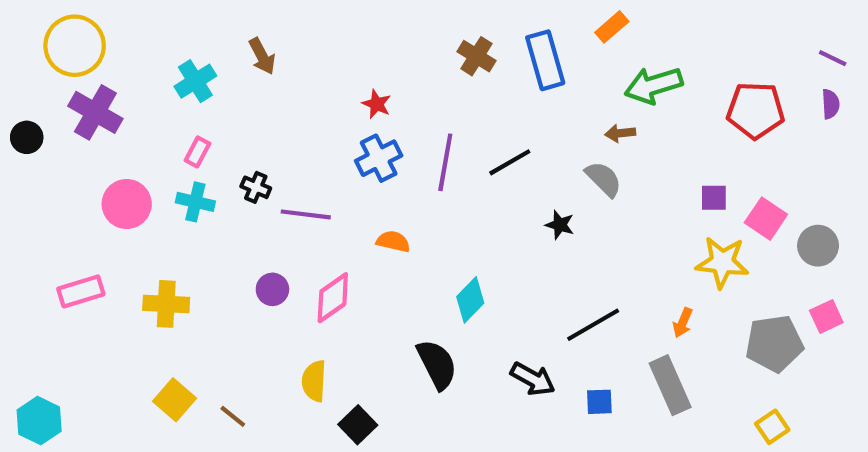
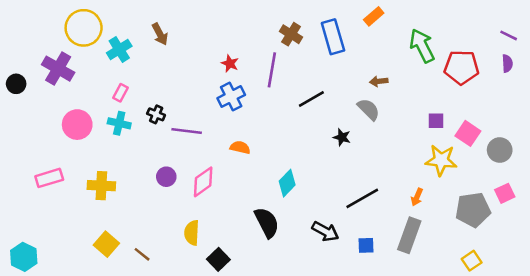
yellow circle: (75, 46) -> (84, 28), moved
green arrow: (654, 85) -> (422, 46), moved, turned 80
purple line: (445, 162) -> (272, 70), moved
gray rectangle: (670, 385) -> (409, 235), turned 44

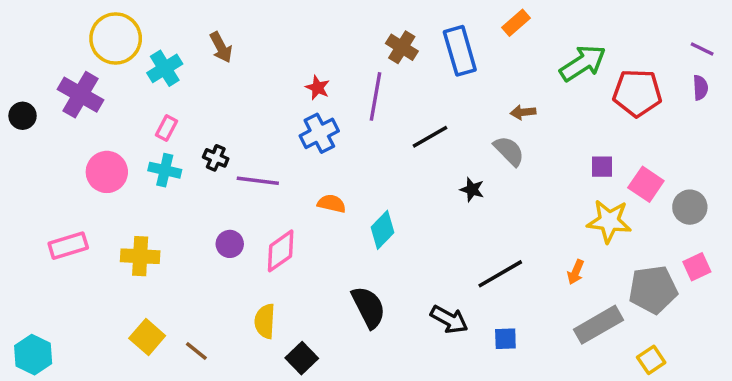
green arrow: (422, 46) -> (583, 63), turned 84
cyan diamond: (287, 183) -> (383, 230), moved
gray rectangle: (409, 235) -> (599, 325), moved, turned 40

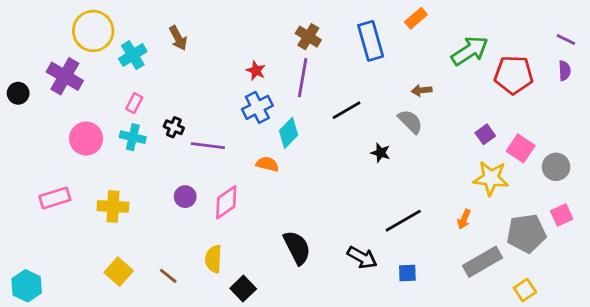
brown cross: (402, 47) -> (308, 37), moved
purple square: (602, 167) -> (485, 134), turned -36
cyan diamond: (383, 230) -> (289, 133), moved
brown line: (196, 351) -> (168, 276), moved

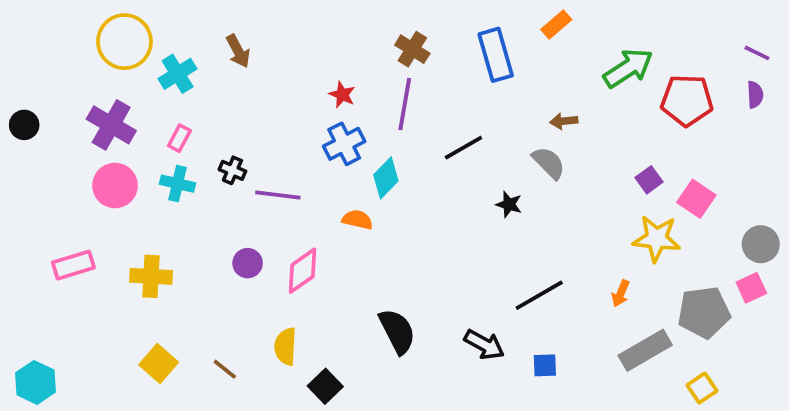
purple cross: (65, 76) -> (111, 125), moved
gray circle: (556, 167) -> (761, 244), moved

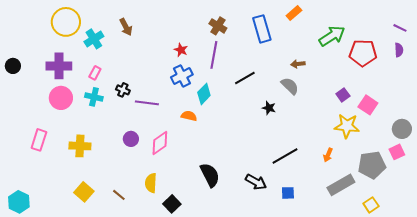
purple cross: (111, 125) -> (59, 66), turned -30
pink rectangle: (73, 265) -> (39, 140), turned -55

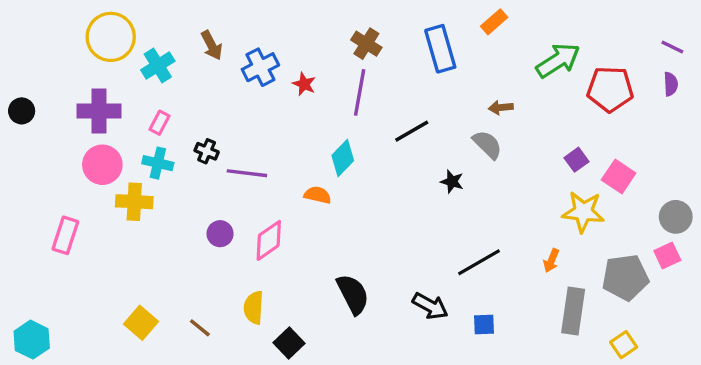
blue cross: (182, 76) -> (260, 67), moved
yellow cross: (80, 146) -> (134, 202), moved
gray rectangle: (341, 185) -> (573, 311), turned -52

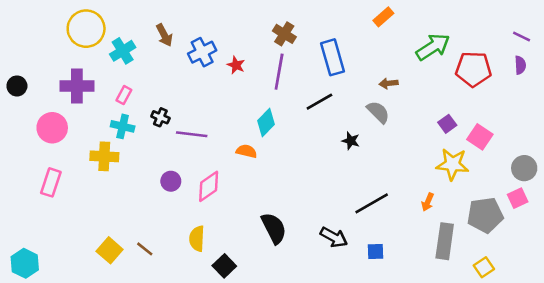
blue rectangle: (440, 49) -> (333, 57), moved
pink circle: (102, 165) -> (52, 128), moved
brown line: (200, 328) -> (145, 249), moved

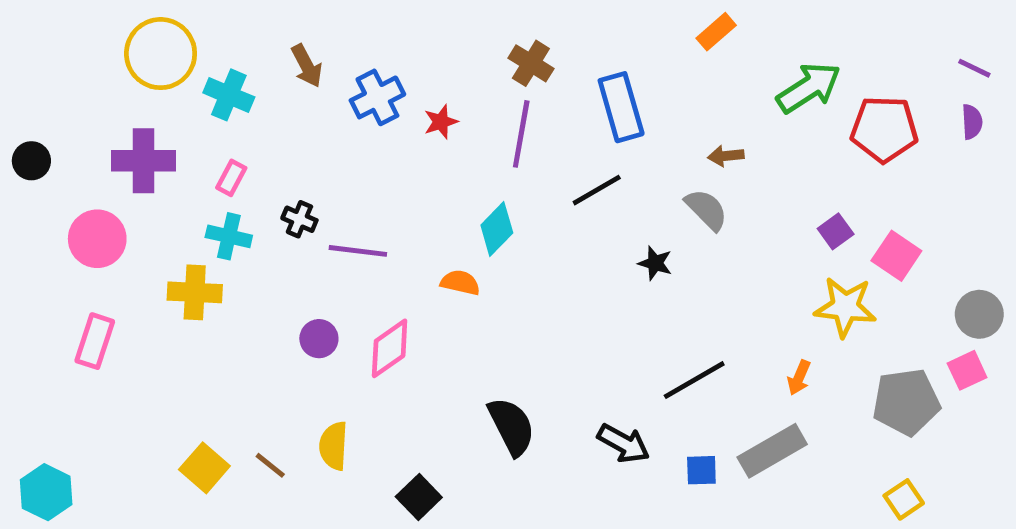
cyan cross: (123, 51) -> (229, 95), turned -35
red star: (236, 65) -> (441, 122), turned 30
yellow semicircle: (197, 239) -> (334, 446), moved
gray rectangle: (445, 241) -> (772, 451), moved, turned 52

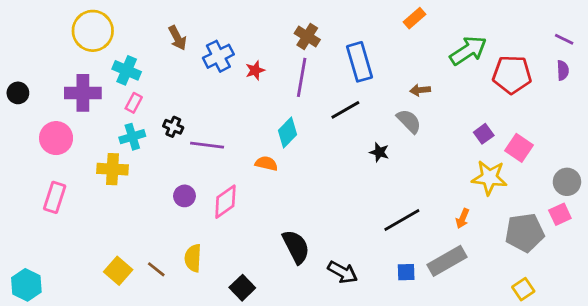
cyan cross: (229, 95) -> (127, 70), moved
cyan cross: (229, 236) -> (132, 137), turned -30
black arrow: (624, 443) -> (343, 272), moved

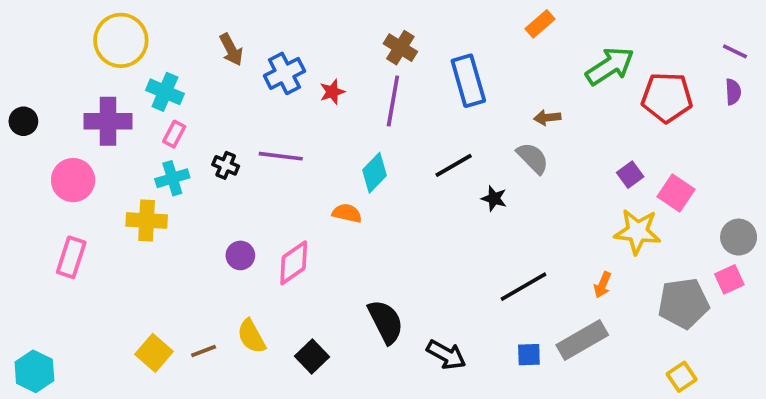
black line: (345, 110) -> (454, 165), moved
purple line: (207, 145) -> (281, 156), moved
yellow semicircle: (193, 258) -> (251, 336), turned -32
brown line: (156, 269) -> (204, 351), turned -60
black square: (242, 288) -> (312, 357), moved

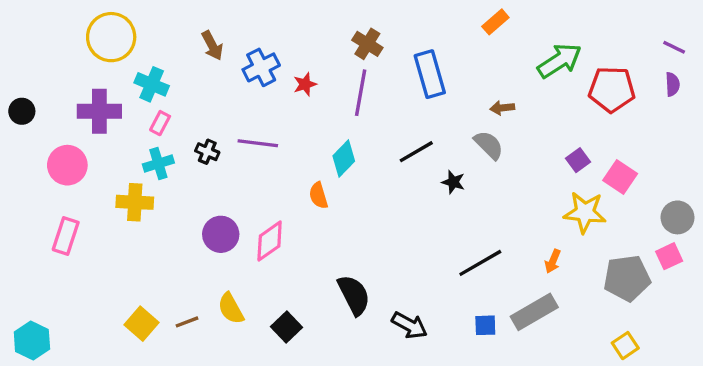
orange semicircle: (347, 213) -> (318, 196), turned -120
purple circle: (240, 255) -> (221, 234), size x1.4

